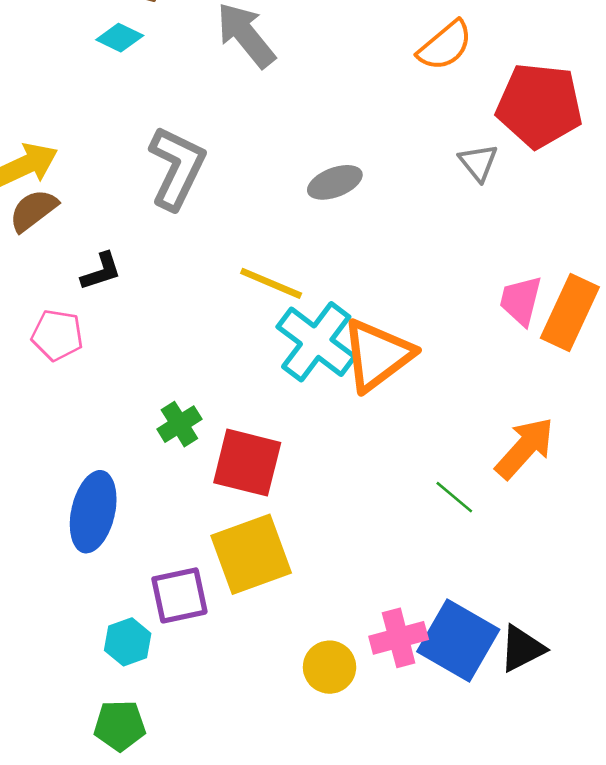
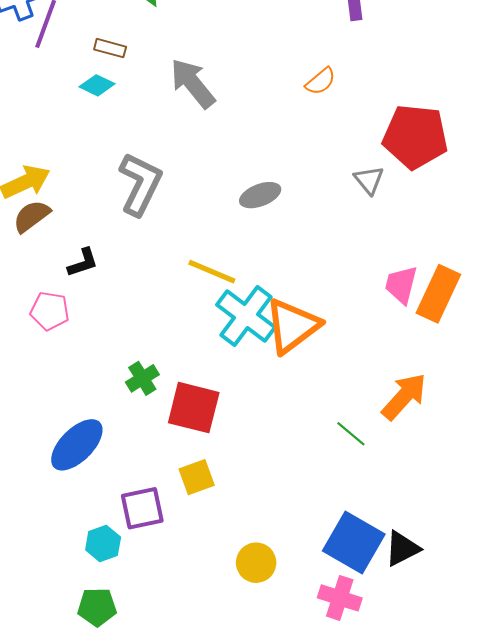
orange semicircle: (445, 46) -> (321, 81), moved, size x0.7
blue ellipse: (93, 512) -> (77, 445), turned 32
yellow square: (251, 554) -> (197, 477), size x0.6
pink cross: (399, 638) -> (340, 598), moved, turned 33

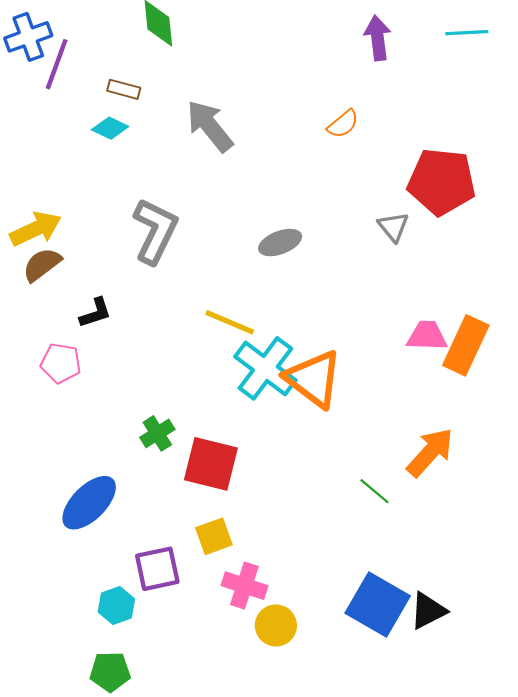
pink trapezoid: (401, 285) -> (427, 336), turned 78
orange triangle: (292, 326) -> (314, 379), turned -46
pink cross: (340, 598) -> (244, 586), moved

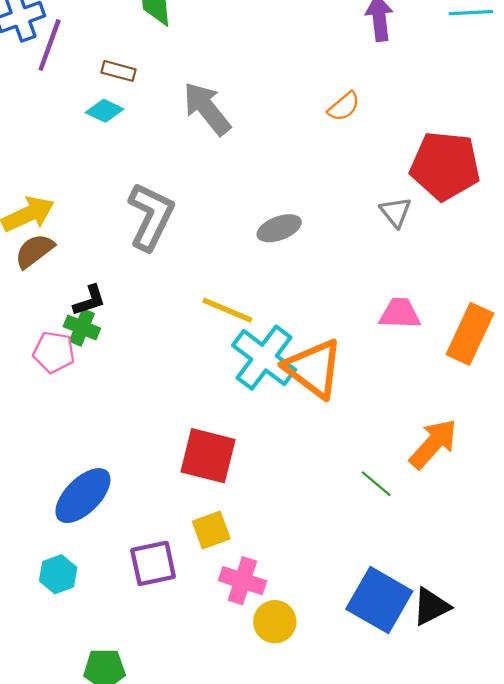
pink trapezoid: (427, 336) -> (400, 313), moved
green cross: (157, 433) -> (82, 327), moved, turned -36
cyan hexagon: (116, 606) -> (58, 574), moved

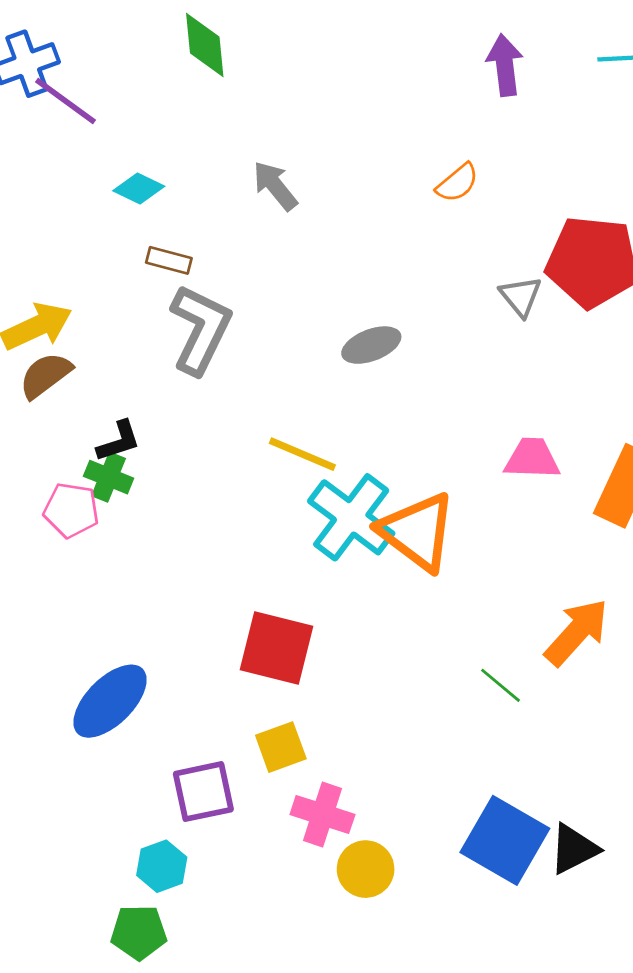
purple line: (50, 45) -> (66, 101), turned -74
brown rectangle: (119, 71) -> (169, 260), moved
gray arrow: (207, 109) -> (275, 186), size x0.7
gray triangle: (396, 212) -> (521, 296), moved
cyan hexagon: (58, 574) -> (162, 866), moved

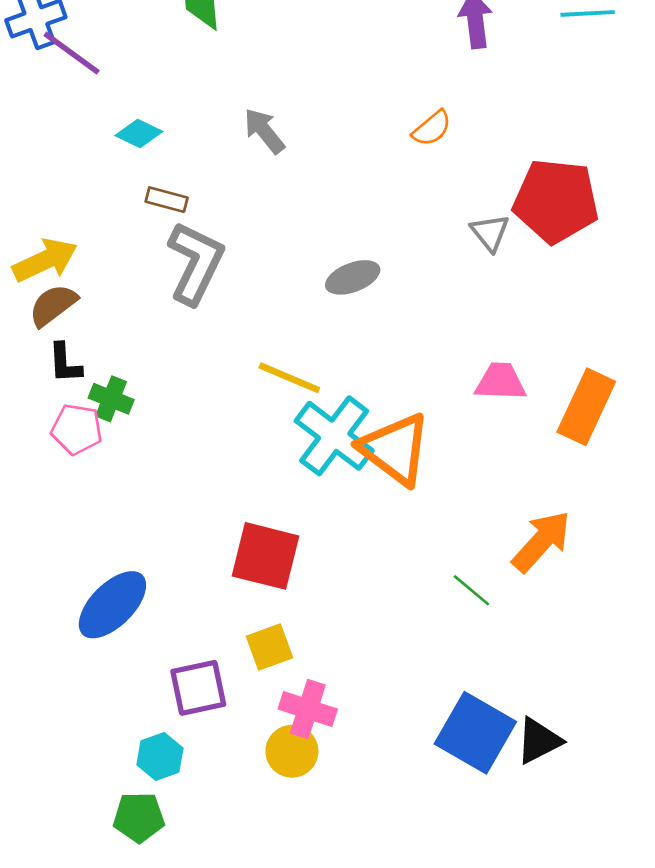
black L-shape: (119, 441) -> (65, 363), moved, turned 105
yellow circle: (366, 869) -> (292, 751), moved

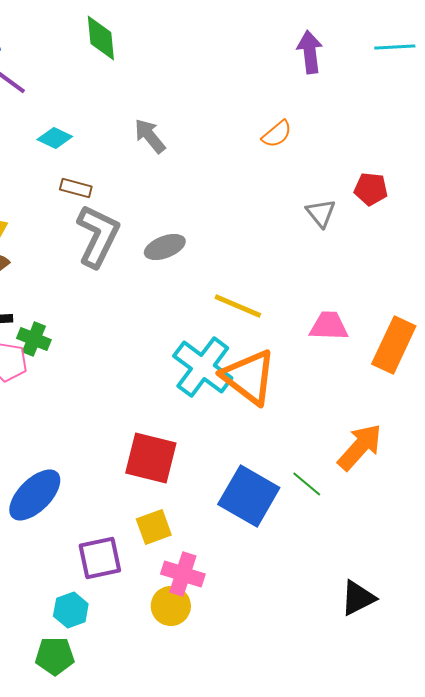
red pentagon: (556, 201) -> (371, 189), size x0.5
gray ellipse: (353, 277) -> (165, 247), moved
yellow line: (289, 378) -> (238, 306), moved
blue square: (475, 733) -> (249, 496), moved

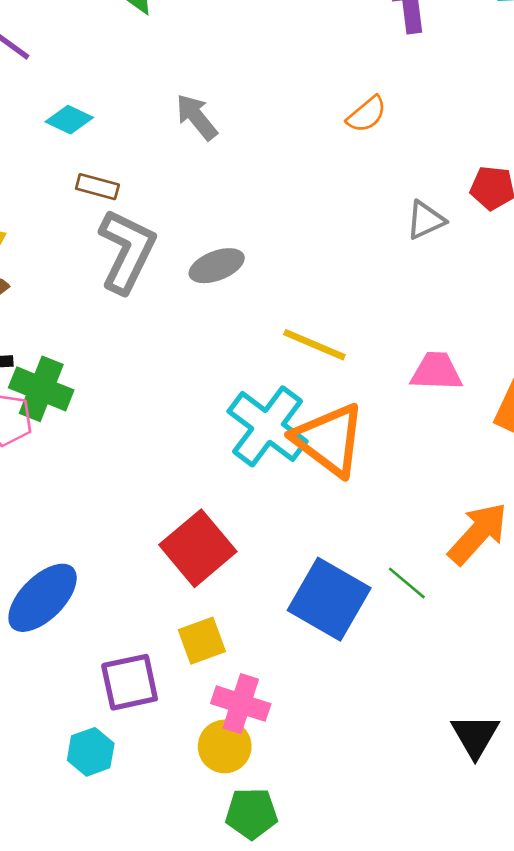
gray triangle: (321, 213) -> (426, 220), turned 44
green cross: (34, 339) -> (41, 389), size x1.4
red square: (151, 458) -> (198, 548), turned 36
black triangle: (358, 598) -> (475, 736), turned -33
green pentagon: (55, 656) -> (251, 813), moved

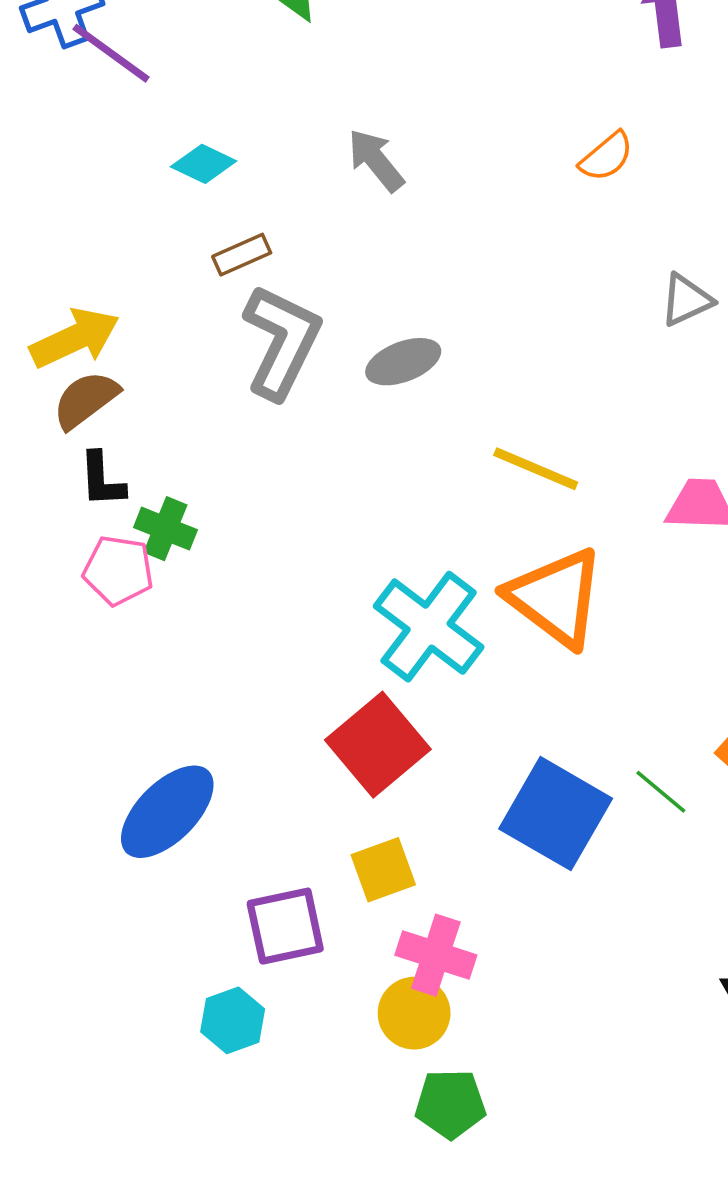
brown rectangle: (97, 187) -> (242, 255), turned -39
green cross: (41, 389) -> (165, 529), size x0.7
cyan cross: (268, 426) -> (429, 627), moved

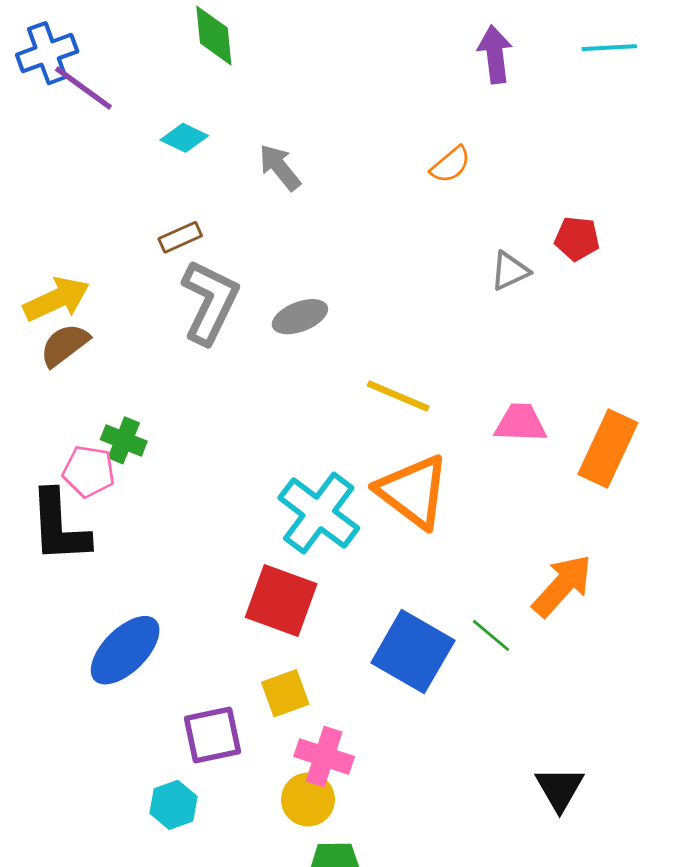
cyan diamond: (204, 164) -> (184, 138), moved
black L-shape: (102, 480) -> (59, 526), moved, size x1.8
red square: (378, 745) -> (281, 600), turned -30

